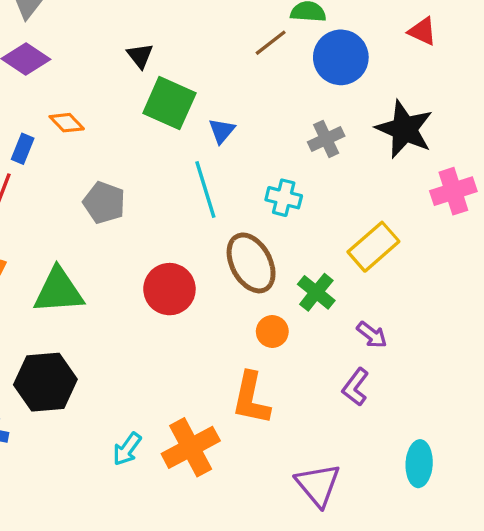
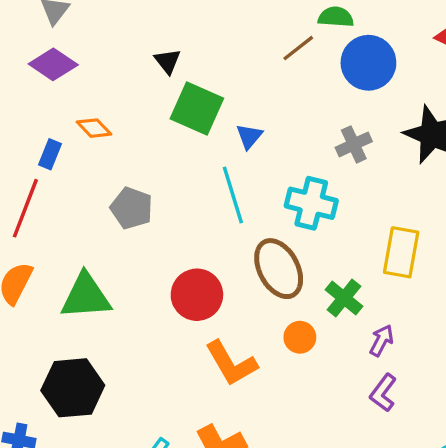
cyan cross: (284, 198) -> (311, 203), size x1.4
yellow rectangle: (373, 247) -> (401, 252), turned -39
purple arrow: (372, 335) -> (382, 340), moved, turned -100
orange L-shape: (251, 398) -> (231, 363), moved, turned -42

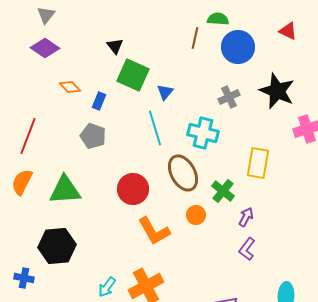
brown line: (298, 48) -> (195, 38), turned -40
blue rectangle: (50, 154) -> (99, 101), moved

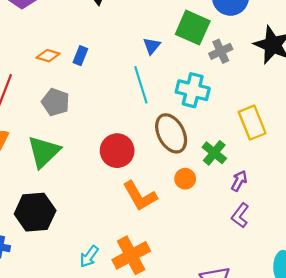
green square: (133, 75) -> (193, 28), moved
orange diamond: (70, 87) -> (48, 56), moved, turned -30
gray pentagon: (93, 136) -> (56, 102), moved
yellow rectangle: (258, 163) -> (252, 123), turned -32
green triangle: (65, 190) -> (44, 152), turned -40

